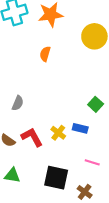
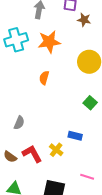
green square: (96, 104) -> (90, 103), moved
blue rectangle: (80, 128) -> (75, 136), moved

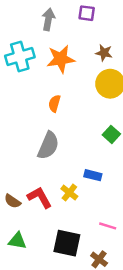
brown star: (84, 20) -> (104, 53), moved
gray semicircle: (19, 123) -> (48, 146), moved, size x1.6

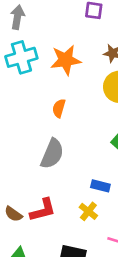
gray arrow: (48, 19) -> (17, 17), moved
yellow cross: (69, 193) -> (88, 211), moved
red L-shape: (40, 197) -> (43, 210), turned 105

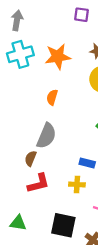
yellow cross: (88, 211) -> (77, 184), turned -35
brown semicircle: (13, 214) -> (31, 158), moved, turned 77

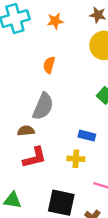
orange star: (58, 57) -> (55, 21), size x0.6
brown semicircle: (31, 158) -> (26, 131), turned 63

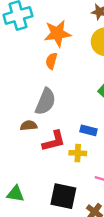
orange star: (55, 21) -> (57, 33), moved, size x1.6
red L-shape: (34, 158) -> (54, 141), moved

